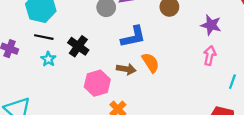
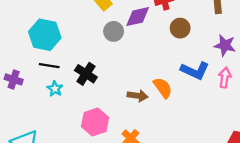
blue L-shape: (133, 37) -> (195, 71), moved, turned 40
pink hexagon: (97, 83) -> (95, 122), moved

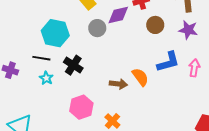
cyan hexagon: (45, 35) -> (55, 33), moved
purple star: (225, 45) -> (188, 30), moved
blue L-shape: (195, 71) -> (168, 62), turned -40

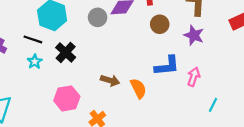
orange semicircle: (140, 77) -> (138, 88), moved

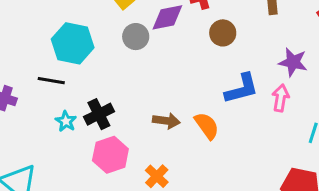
purple star: (194, 35) -> (293, 62), moved
black cross: (66, 52) -> (99, 114), moved, turned 30
cyan star: (35, 62) -> (66, 121), moved

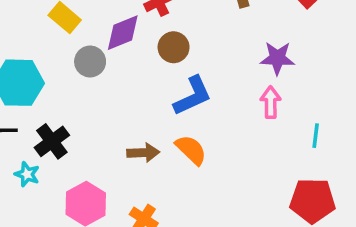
brown circle: (223, 33) -> (174, 47), moved
blue L-shape: (242, 89) -> (193, 96), moved
black cross: (99, 114) -> (52, 141), moved

